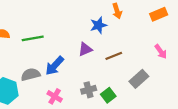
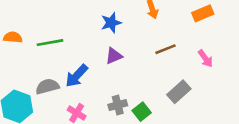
blue star: (98, 25) -> (111, 23), moved
brown line: (114, 56) -> (166, 49), moved

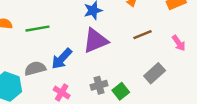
purple triangle: (114, 56) -> (95, 41), size x1.6

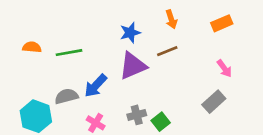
brown line: (142, 35) -> (167, 51), moved
gray rectangle: (155, 73) -> (214, 102), moved

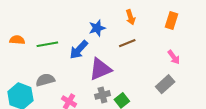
orange rectangle: (222, 23) -> (172, 21), turned -49
purple triangle: (133, 66) -> (100, 69), moved
blue arrow: (96, 86) -> (79, 50), moved

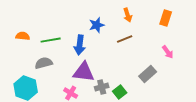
blue arrow: (79, 50) -> (80, 45), turned -36
purple triangle: (100, 69) -> (84, 72), moved, turned 30
gray semicircle: (45, 80) -> (44, 63), moved
gray rectangle: (165, 84) -> (148, 74), moved

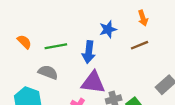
orange semicircle: (23, 36) -> (24, 42), turned 40
gray semicircle: (44, 63) -> (48, 72), turned 36

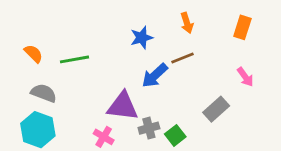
blue arrow: (89, 52) -> (155, 76), moved, turned 40
gray semicircle: (48, 72) -> (44, 93), moved

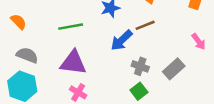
green line: (74, 59) -> (71, 27), moved
purple triangle: (123, 106) -> (73, 63), moved
gray cross: (149, 128) -> (140, 66), moved, turned 35

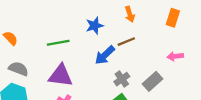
pink arrow: (199, 41) -> (175, 56), turned 119
gray cross: (140, 66) -> (122, 79), turned 35

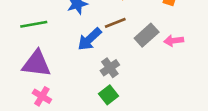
gray rectangle: (152, 81) -> (147, 35), moved

